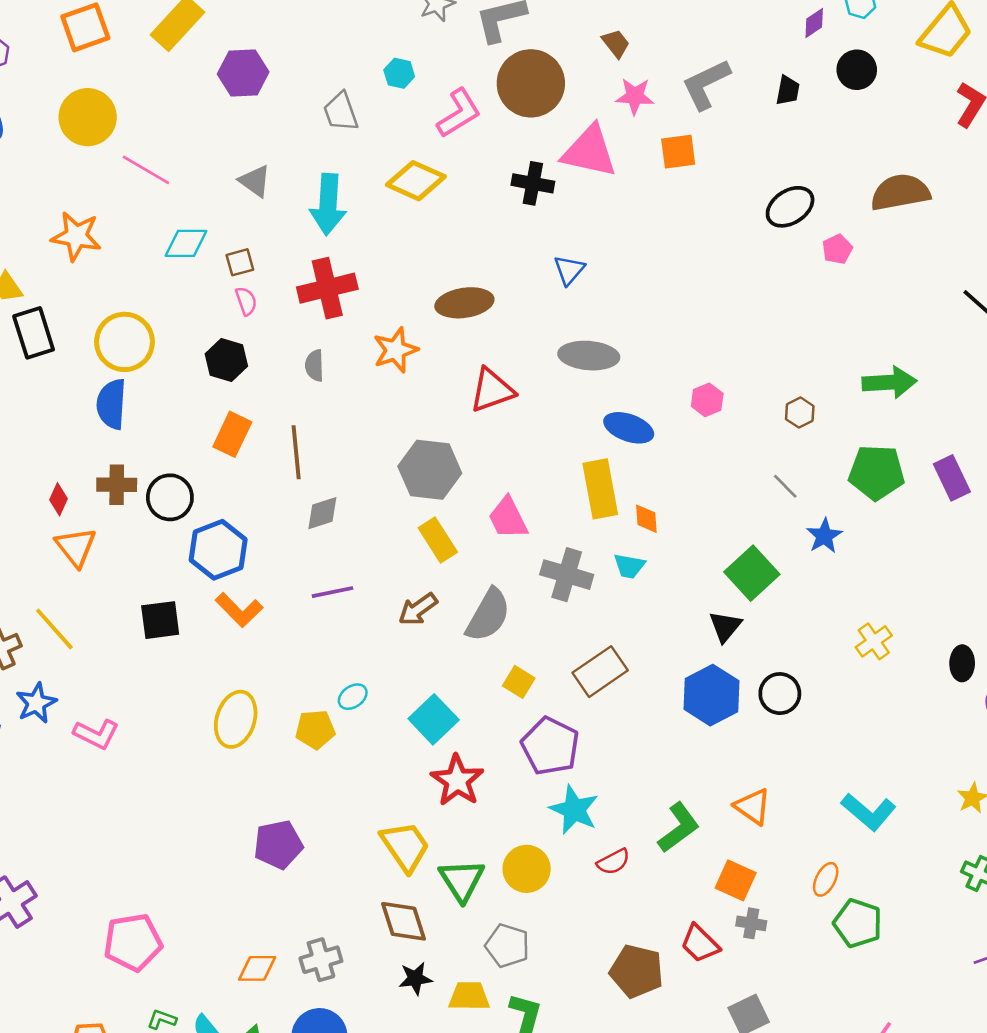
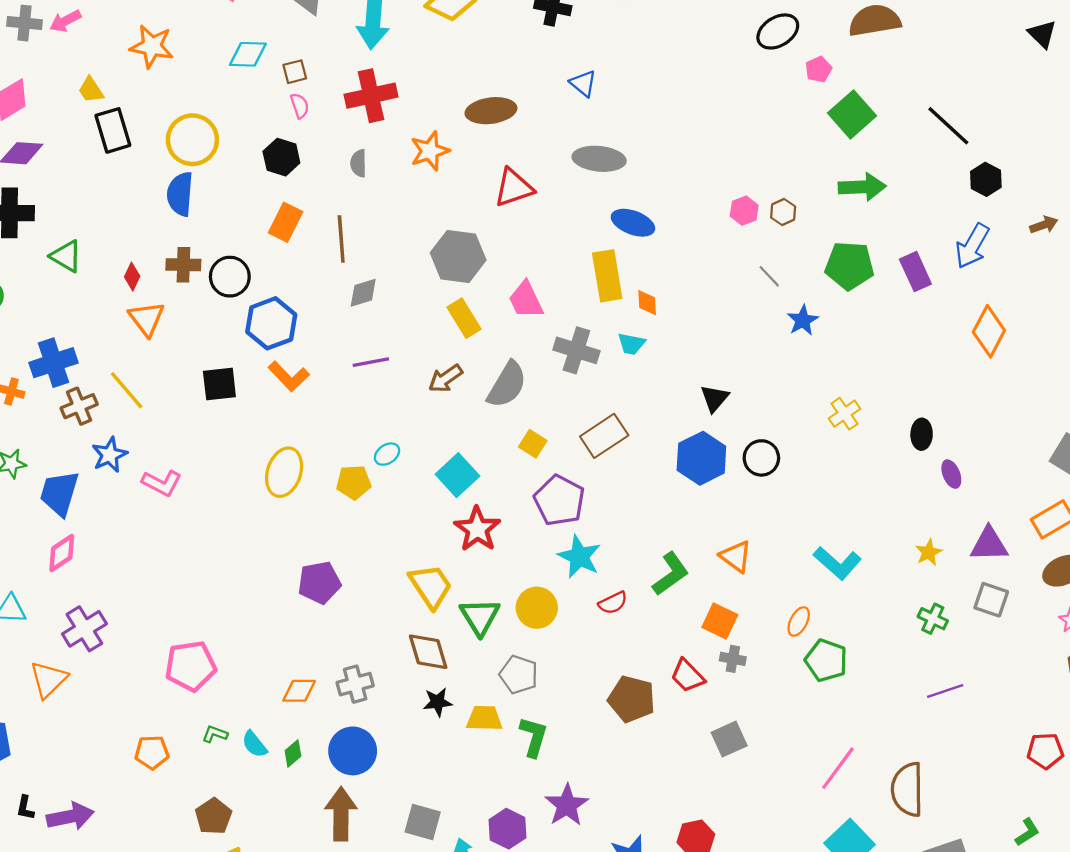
blue triangle: (569, 270) -> (583, 83), turned -32
pink hexagon: (707, 400) -> (744, 211), moved
green square: (752, 573) -> (852, 114), moved

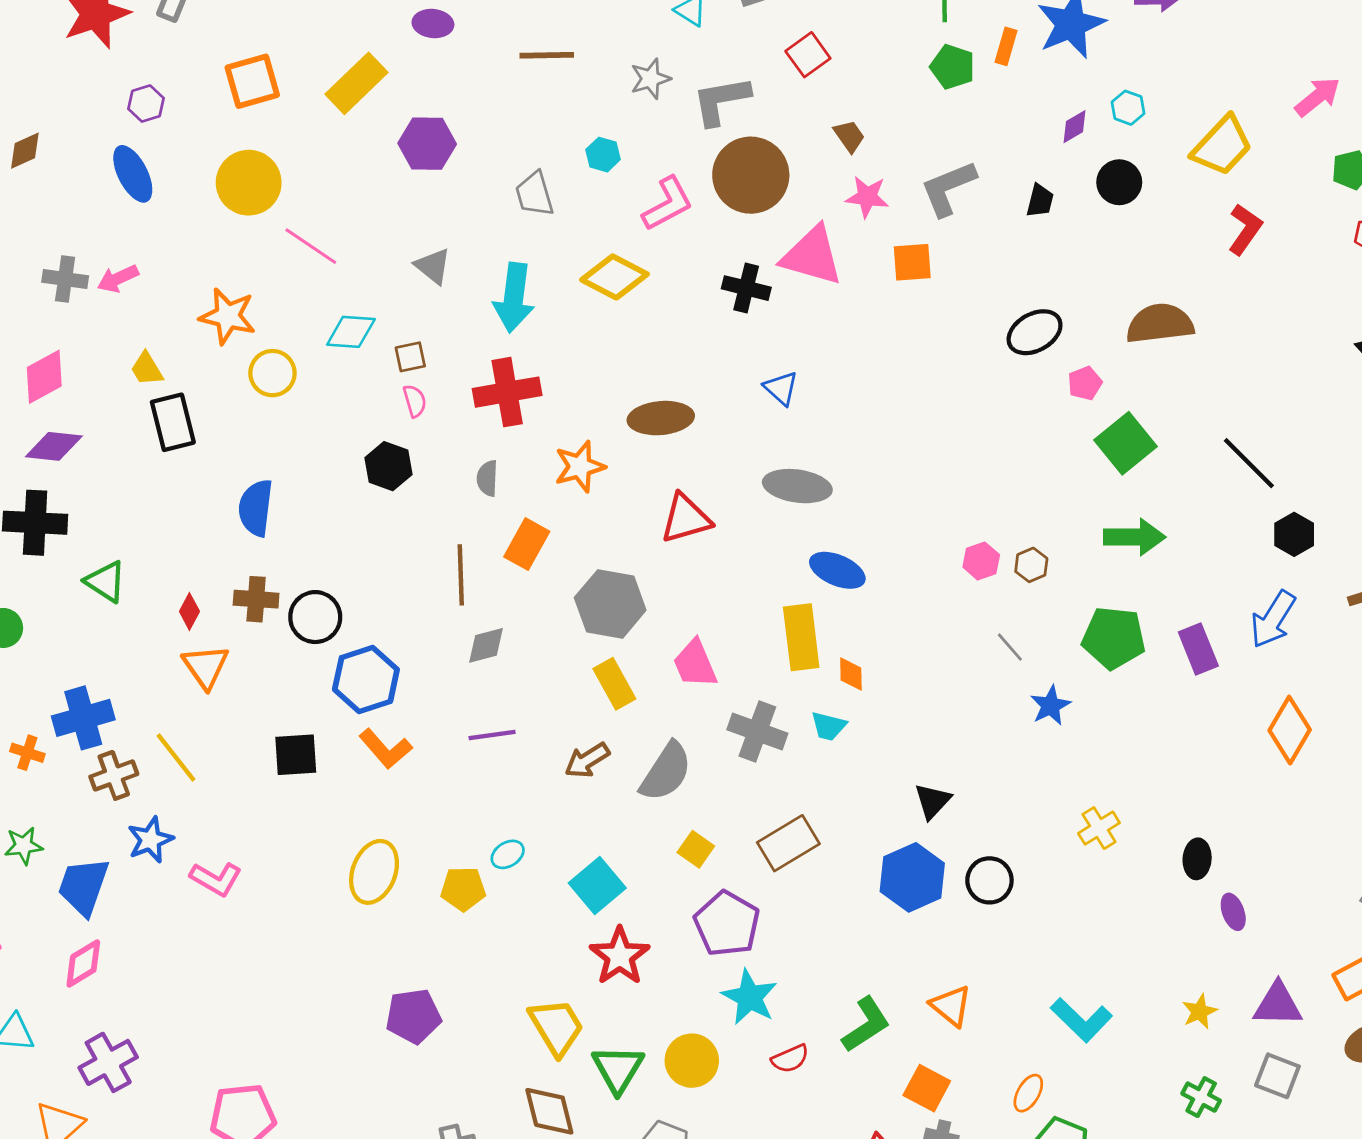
yellow circle: (192, 140) -> (272, 373), moved, size x0.7
orange rectangle: (286, 222) -> (527, 544), moved

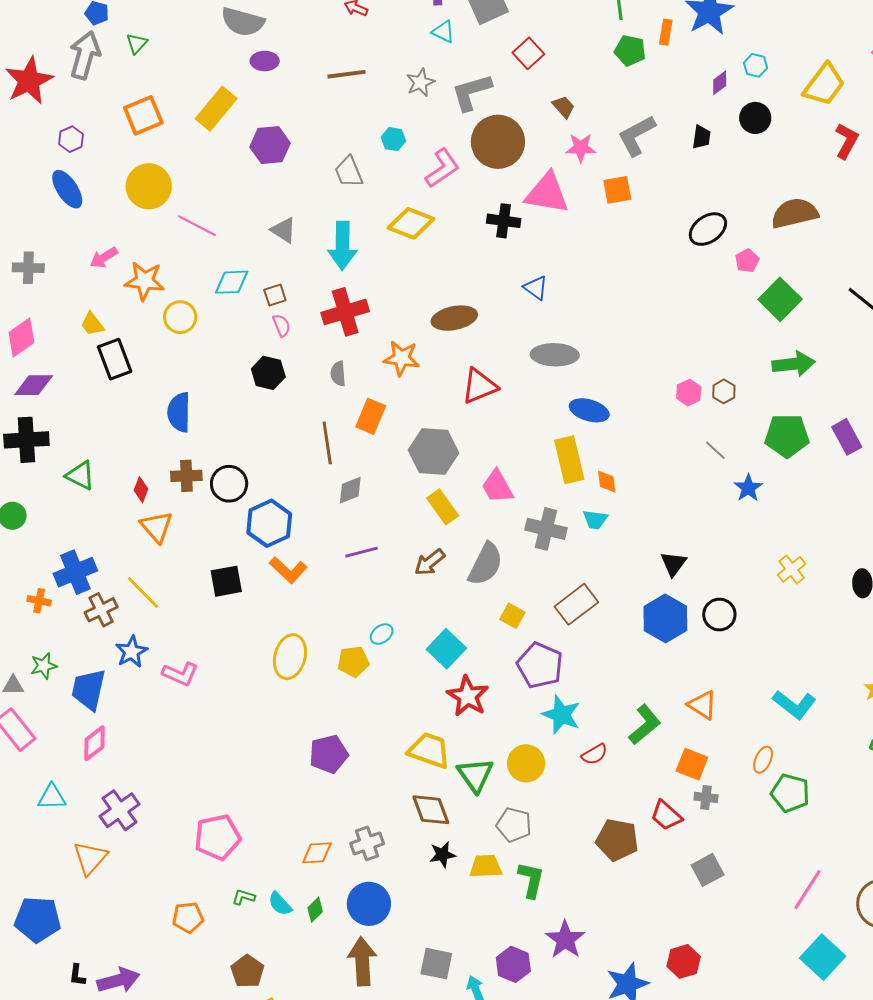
pink arrow: (118, 279) -> (104, 258), moved
orange star: (580, 467) -> (402, 358), turned 30
yellow trapezoid: (556, 1027) -> (429, 750), turned -33

